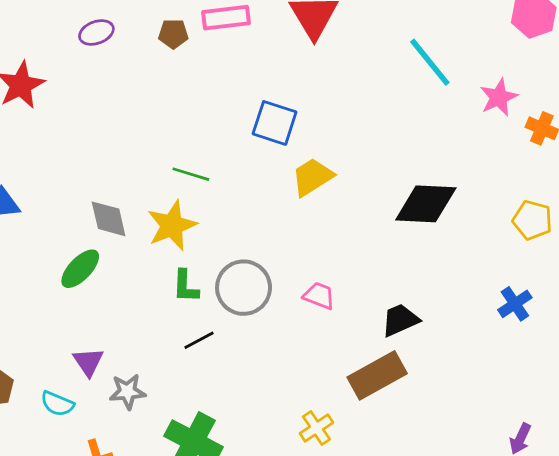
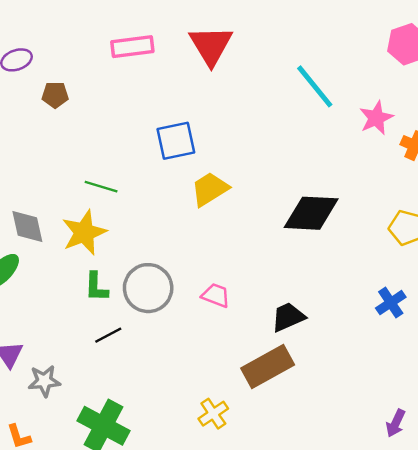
brown pentagon: (173, 34) -> (55, 95), moved
blue square: (275, 123) -> (176, 141), turned -30

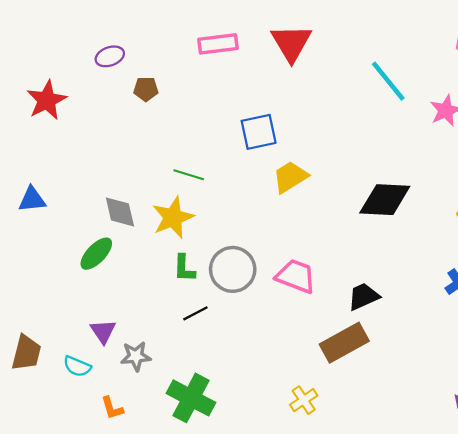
pink trapezoid: (216, 295) -> (296, 276), size x1.5
yellow cross: (213, 414) -> (304, 400), moved

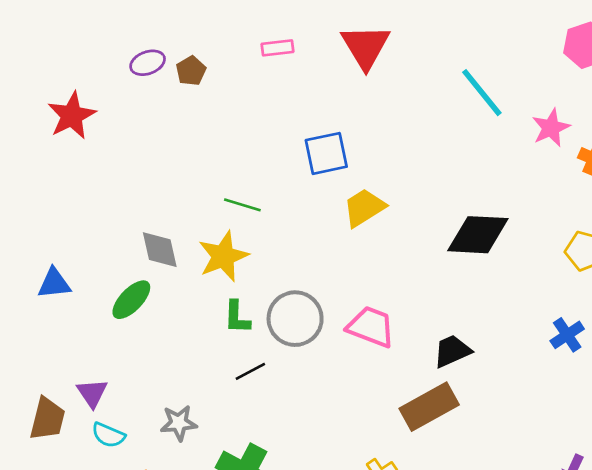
pink rectangle: (218, 44) -> (278, 48), size x0.7
brown pentagon: (146, 89) -> (191, 71), moved, turned -30
blue triangle: (32, 200) -> (54, 283), moved
purple triangle: (103, 331) -> (92, 393), moved

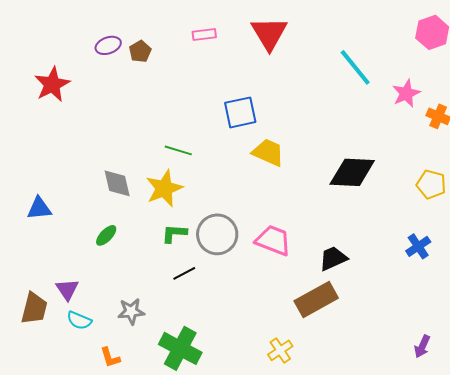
yellow trapezoid: (364, 208) -> (268, 152), turned 56
green ellipse: (131, 300) -> (106, 235), moved, size x0.7
green L-shape: (237, 317) -> (174, 233), turned 92

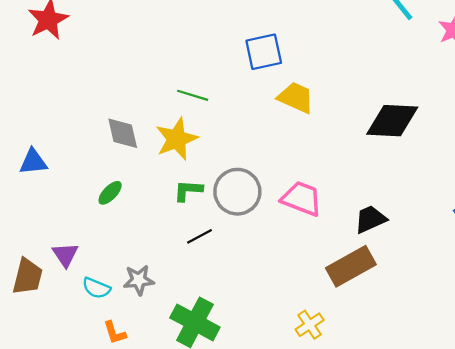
cyan semicircle: (79, 320) -> (96, 288), moved

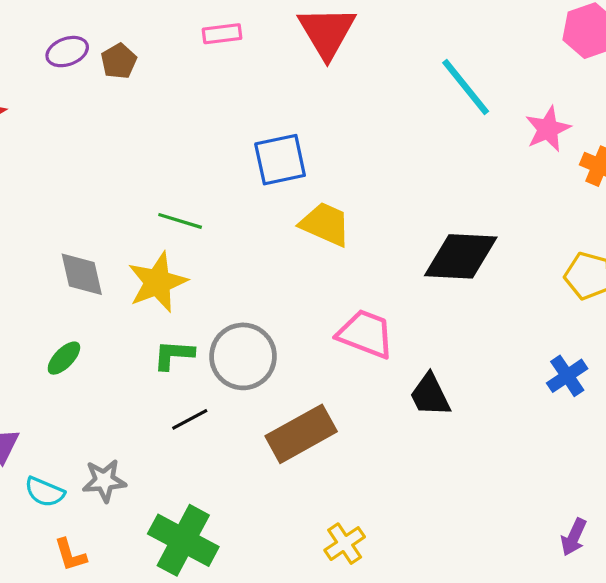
pink trapezoid: (302, 199) -> (366, 334), moved
black trapezoid: (370, 219) -> (430, 395), turned -92
brown rectangle: (351, 266) -> (301, 434), moved

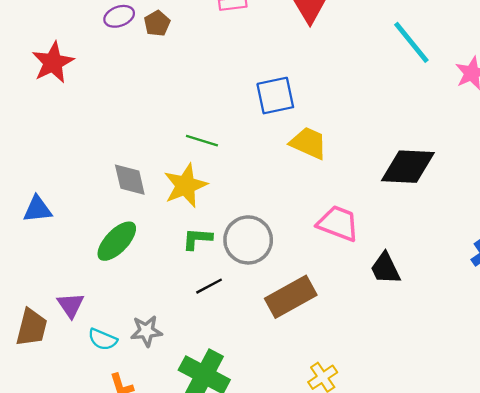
green ellipse: (64, 358) -> (117, 241), size x1.6

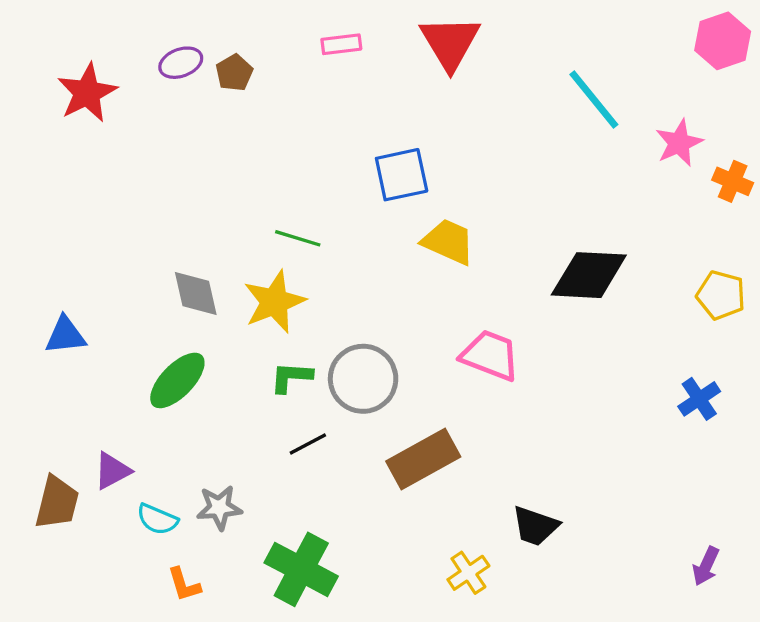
red star: (53, 62) -> (87, 93), moved
black trapezoid: (385, 268) -> (535, 526), moved, turned -45
purple triangle: (71, 305) -> (112, 471), turned 36

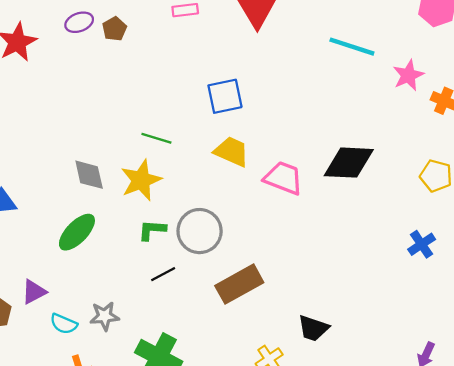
cyan line: (594, 99) -> (352, 47), turned -33
yellow trapezoid: (448, 242) -> (232, 151), moved
pink trapezoid: (490, 355) -> (283, 178), moved

